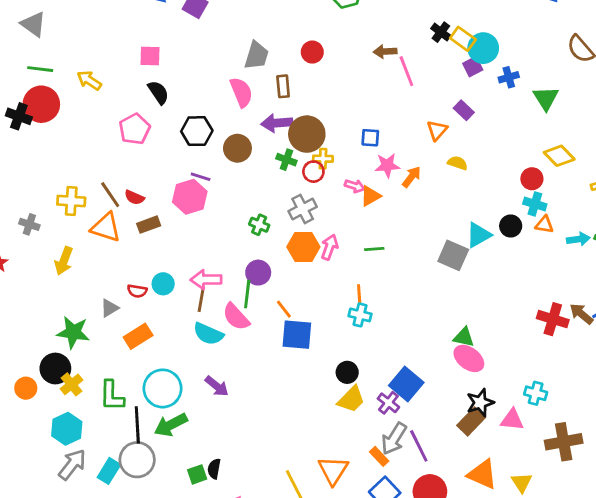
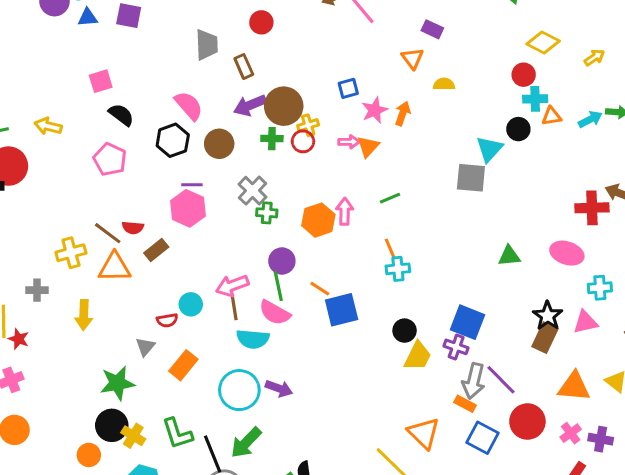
pink semicircle: (241, 92) -> (189, 106), moved
gray cross: (303, 209) -> (253, 191), moved
pink ellipse: (469, 358) -> (567, 253), moved
cyan circle: (162, 388) -> (239, 390), moved

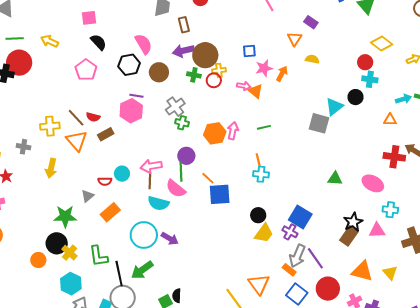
orange triangle: (552, 116) -> (390, 120), moved
orange triangle: (368, 146) -> (256, 91), turned -42
orange triangle: (115, 267) -> (77, 141), turned 40

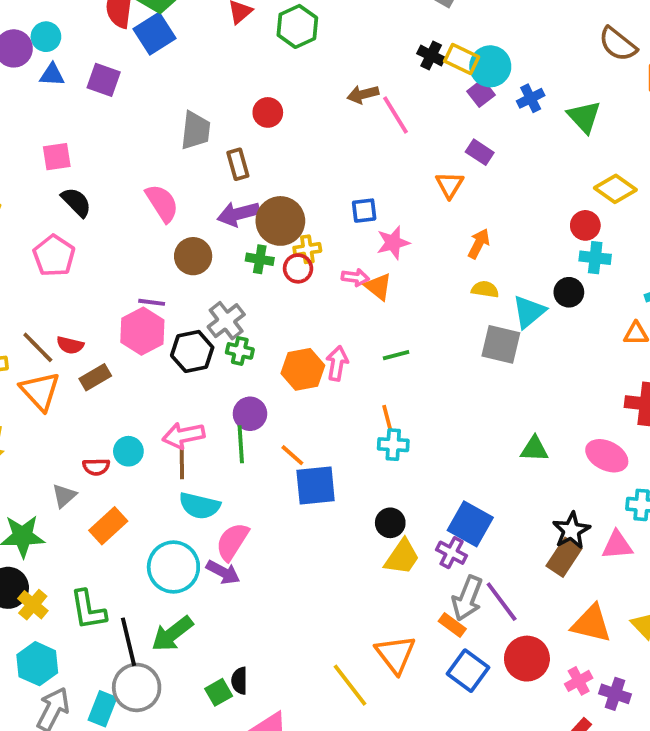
yellow semicircle: (312, 59) -> (485, 289), moved
black hexagon: (129, 65) -> (192, 351), moved
orange arrow: (282, 74) -> (479, 244), moved
pink semicircle: (176, 189) -> (232, 542), moved, turned 85

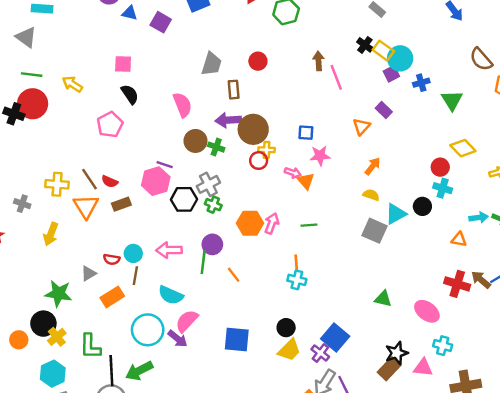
brown arrow: (363, 94) -> (319, 61), turned 90
green cross: (260, 259) -> (216, 147), moved
brown line: (182, 464) -> (135, 276), moved
blue square: (316, 485) -> (237, 339), moved

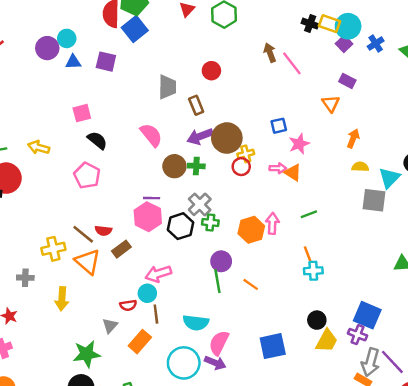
pink arrow: (169, 250) -> (158, 274), moved

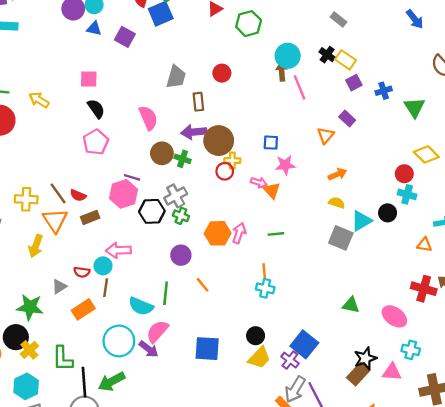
cyan circle: (348, 26) -> (288, 56), moved
orange arrow: (353, 138) -> (337, 174), turned 30
pink pentagon: (87, 176) -> (96, 142), moved
green line: (217, 281) -> (166, 293), moved
yellow arrow: (62, 299) -> (36, 246), moved

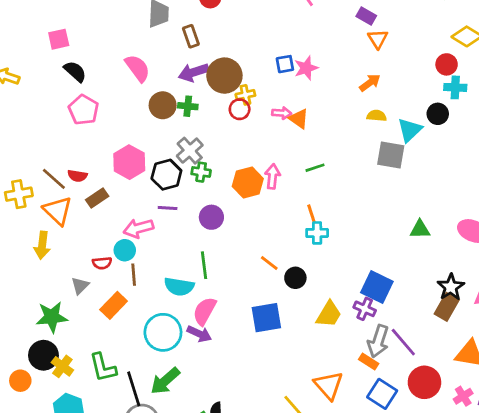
orange triangle: (326, 135) -> (378, 39), moved
pink star: (285, 165) -> (306, 68), moved
purple line: (132, 177) -> (168, 208), moved
orange line: (203, 285) -> (269, 263), moved
black circle: (256, 336) -> (295, 278), moved

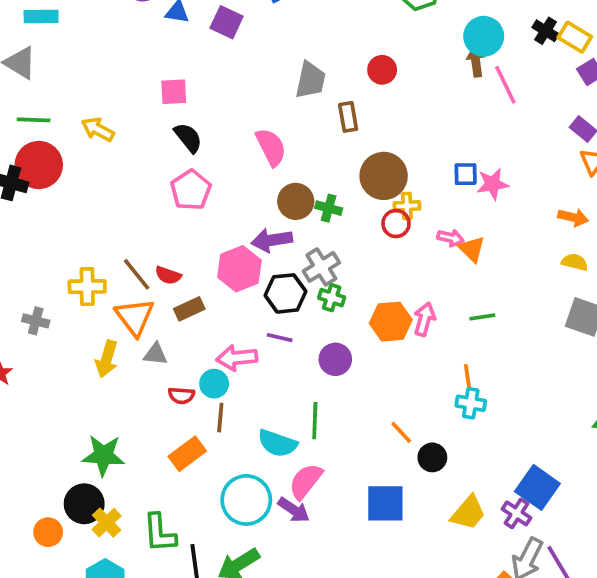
purple arrow: (194, 72) -> (272, 240), moved
orange arrow: (370, 83) -> (573, 217), turned 40
gray triangle: (80, 286) -> (155, 354), moved, turned 42

